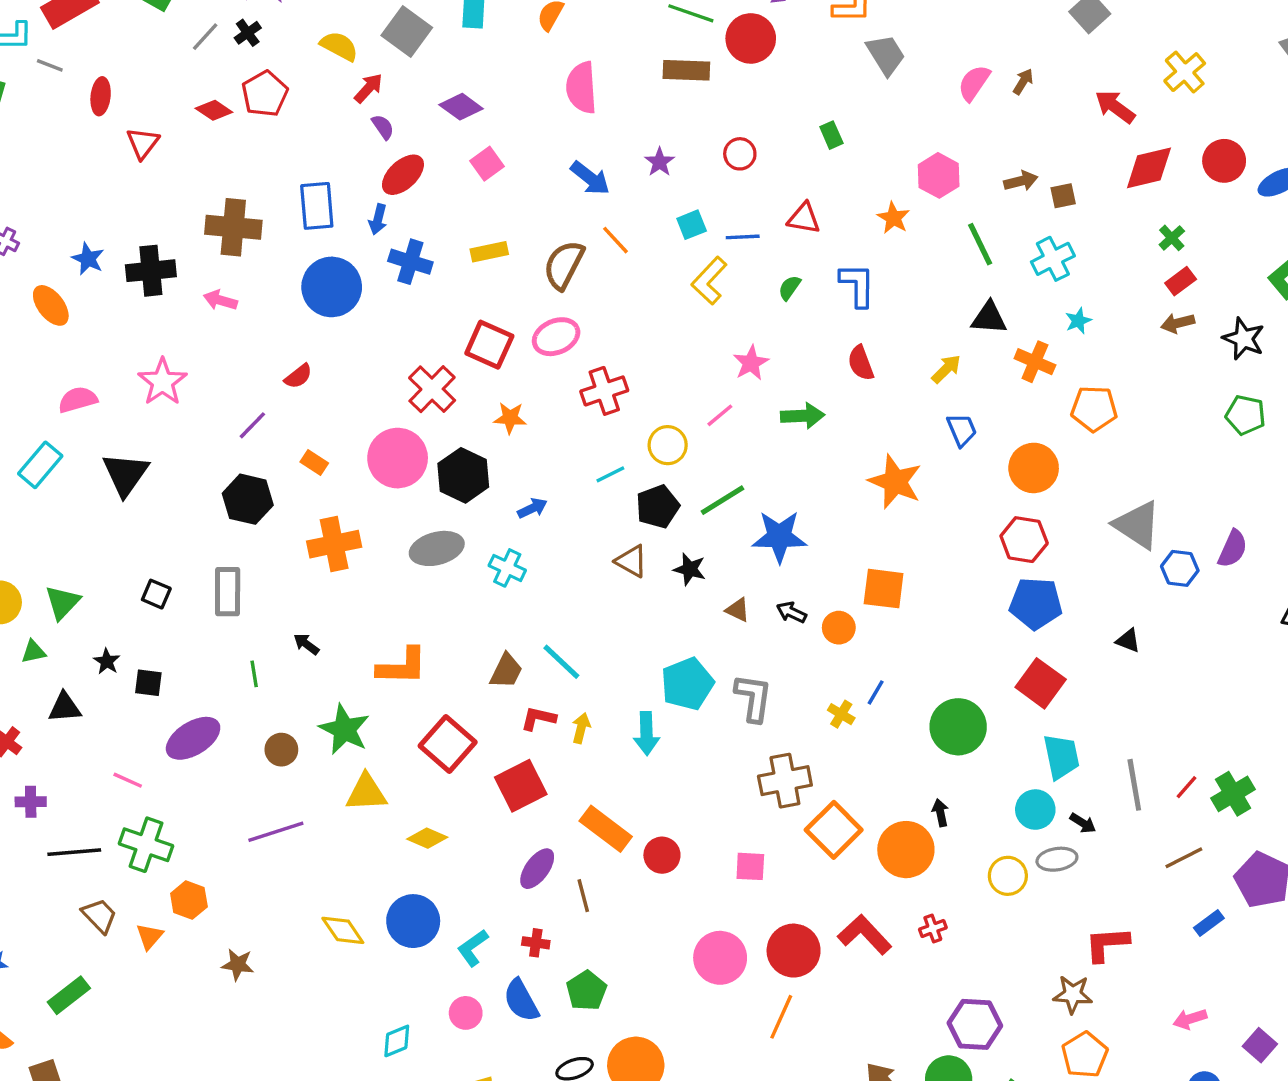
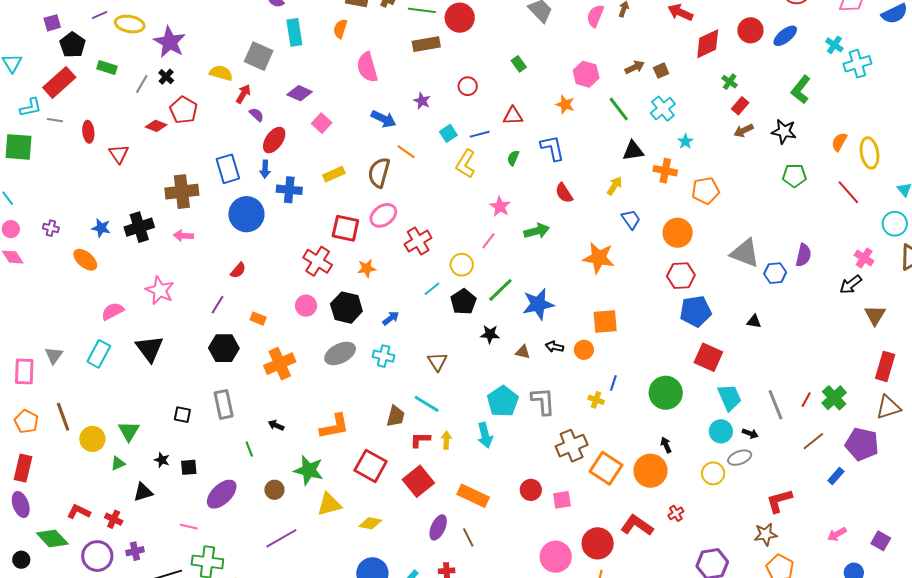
pink circle: (398, 458) -> (306, 306), size x0.6
brown triangle: (631, 561) -> (437, 362), moved, turned 40
red circle: (662, 855) -> (531, 490), moved

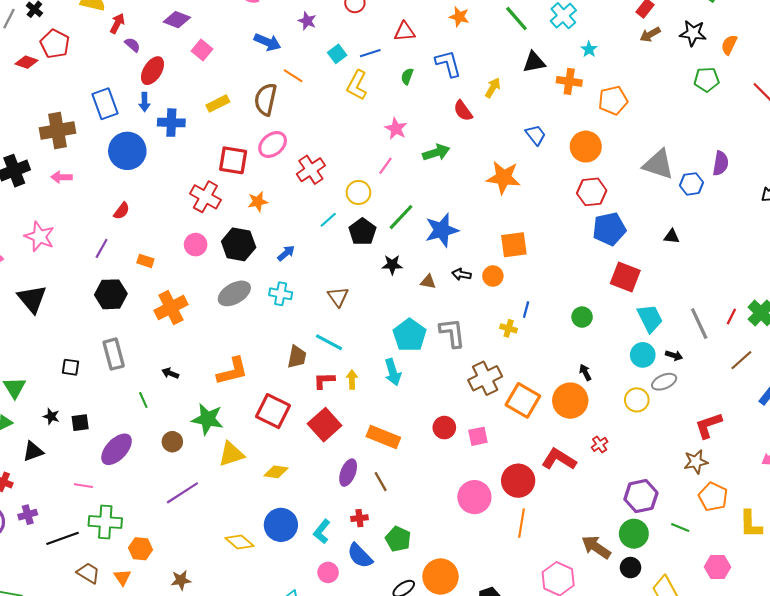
orange semicircle: (839, 142) -> (729, 45), moved
yellow arrow: (615, 186) -> (493, 88), moved
green circle: (666, 393) -> (582, 317), size x0.6

